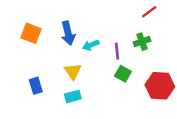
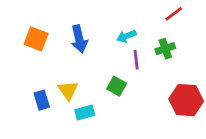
cyan arrow: (91, 45) -> (126, 36), moved
yellow triangle: (73, 71) -> (68, 90), moved
green square: (123, 74) -> (117, 86), moved

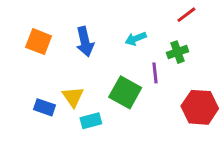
purple line: (136, 60) -> (155, 73), moved
green square: (117, 86) -> (125, 92), size x1.5
blue rectangle: (42, 100) -> (45, 107), turned -54

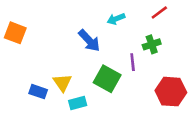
cyan arrow: (136, 39) -> (116, 19), moved
orange square: (39, 42) -> (15, 33), moved
blue arrow: (85, 42) -> (89, 40), moved, turned -30

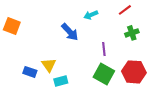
green cross: (152, 44) -> (132, 33), moved
green square: (107, 79) -> (104, 74), moved

